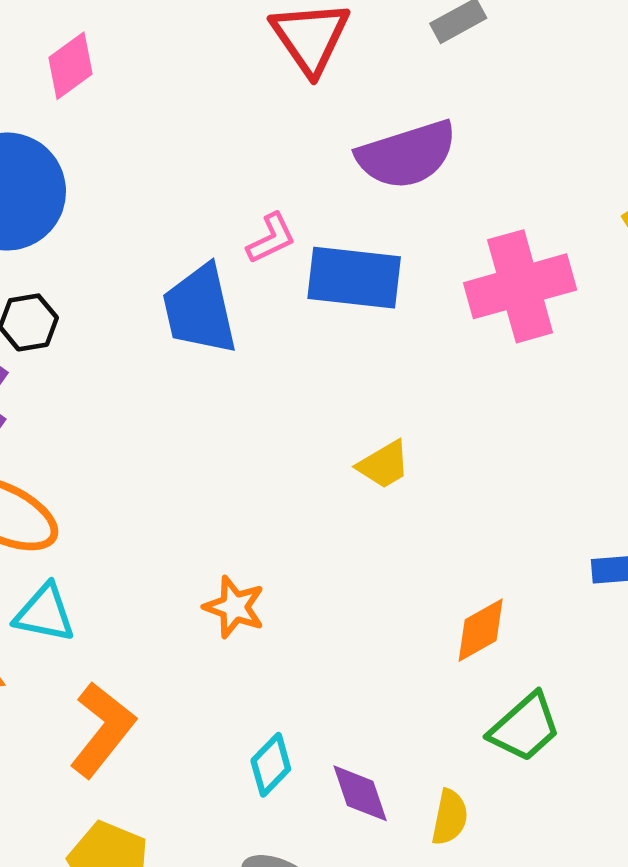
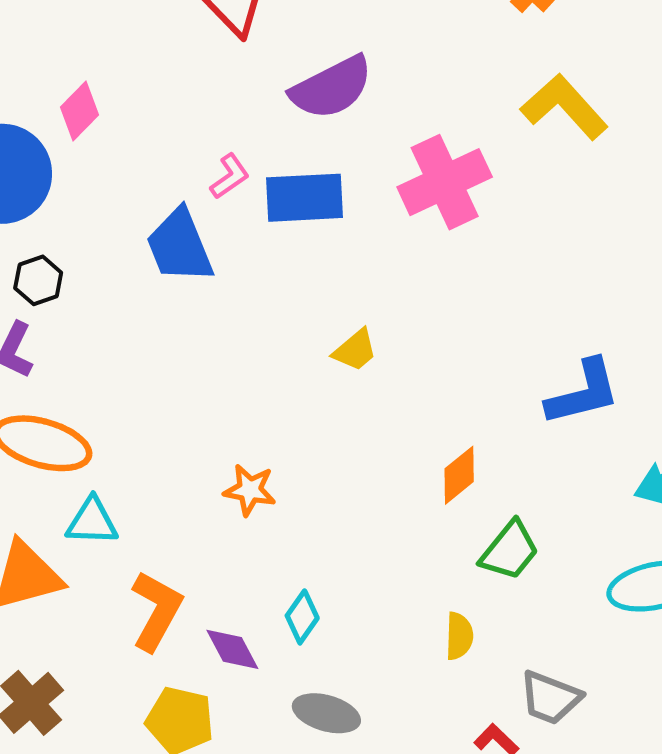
pink diamond: (70, 66) -> (80, 111), moved
purple diamond: (360, 793) -> (232, 649), moved

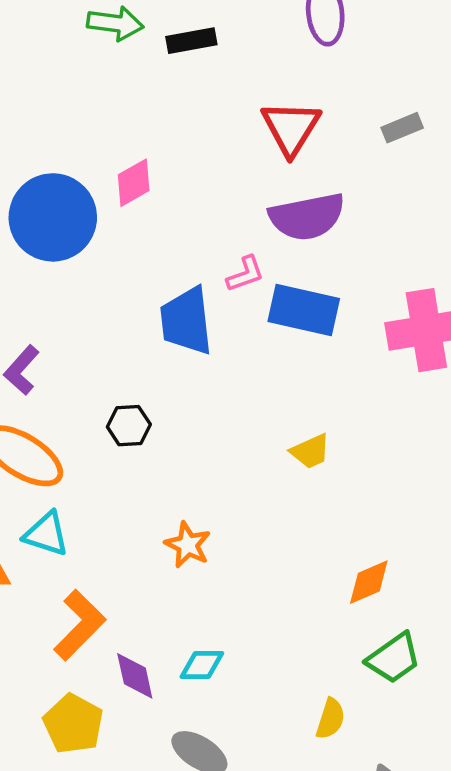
purple semicircle: (332, 88) -> (307, 217), moved
black hexagon: (38, 280) -> (129, 426), moved
cyan diamond: (302, 617) -> (202, 665), turned 39

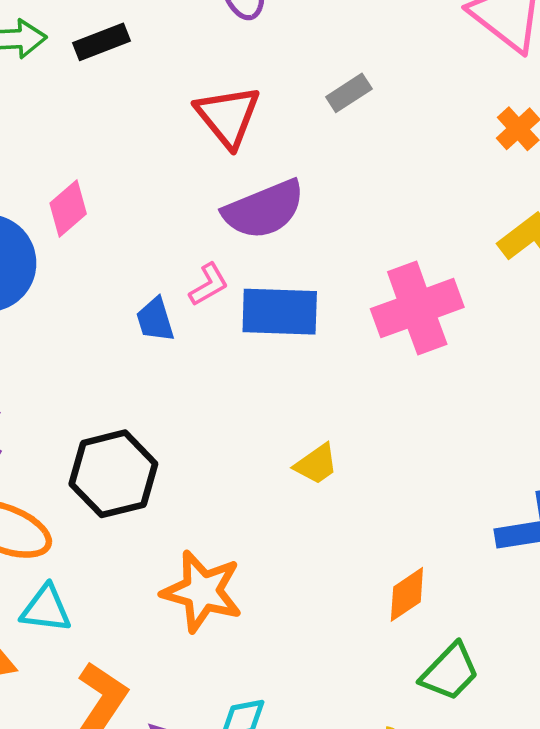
blue trapezoid: (186, 321) -> (155, 320), moved, size x0.6
black hexagon: (129, 426) -> (113, 474), size x1.8
orange star: (188, 545) -> (202, 591), size x1.6

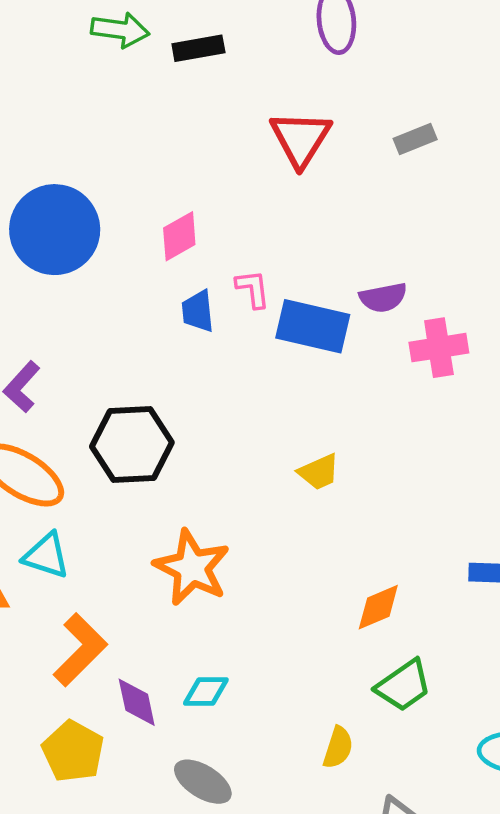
pink diamond: (68, 209) -> (179, 236), moved
purple semicircle: (264, 209) -> (383, 297), moved, size x0.6
pink L-shape: (209, 285) -> (253, 289), turned -78
pink cross: (417, 308) -> (439, 348), size x0.7

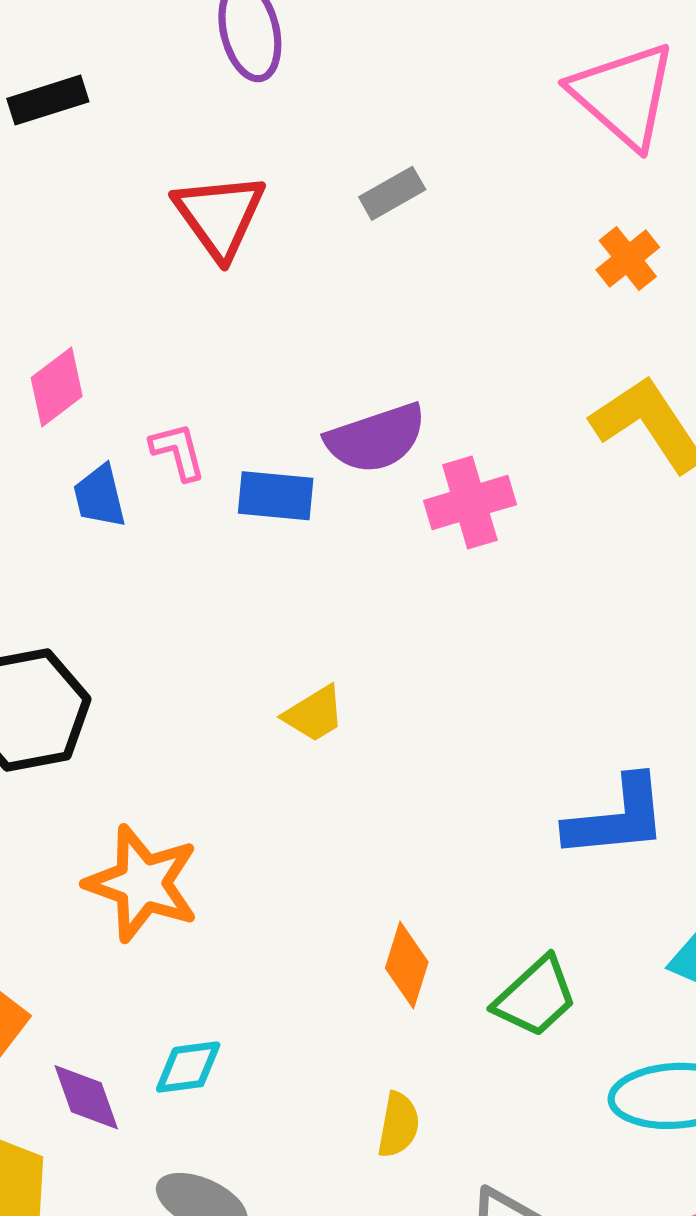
purple semicircle: (383, 297) -> (376, 438), size x1.4
blue rectangle: (313, 326) -> (276, 496), size x0.7
orange diamond: (378, 607) -> (407, 965), moved, turned -42
green trapezoid: (404, 685) -> (535, 997), moved

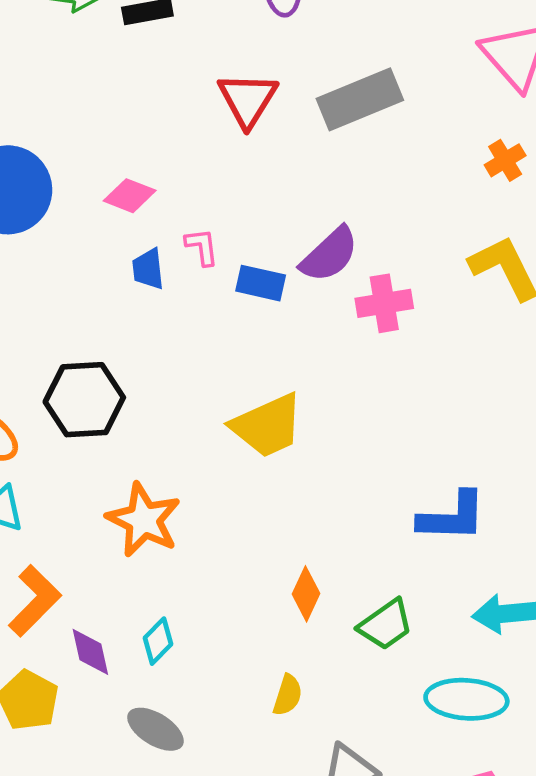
gray rectangle: (392, 193) -> (360, 99), size x2.0
pink diamond: (57, 387) -> (130, 196), turned 51
purple semicircle: (376, 438) -> (329, 255), turned -32
yellow trapezoid: (314, 714) -> (267, 426), size x1.8
cyan diamond: (188, 1067) -> (158, 641), turned -45

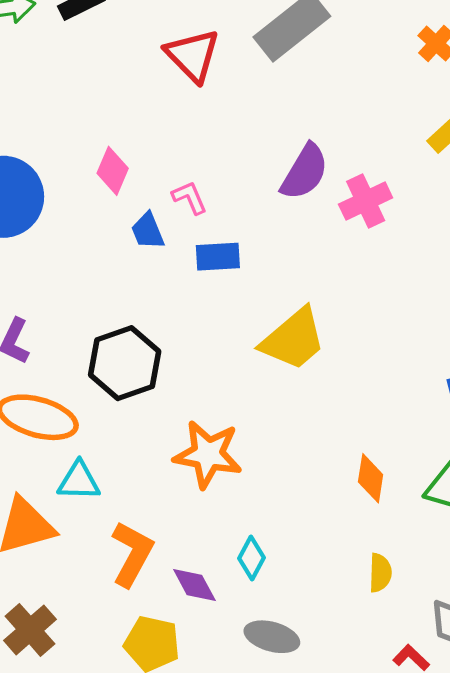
pink diamond: (130, 196) -> (113, 171), turned -72
blue rectangle: (261, 283) -> (218, 257), moved

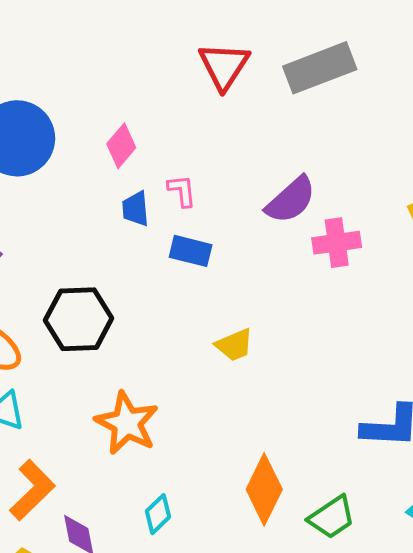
yellow trapezoid: (293, 339) -> (234, 345), size x0.6
orange diamond: (371, 478) -> (264, 489), size x1.5
cyan diamond: (252, 558) -> (158, 514), moved

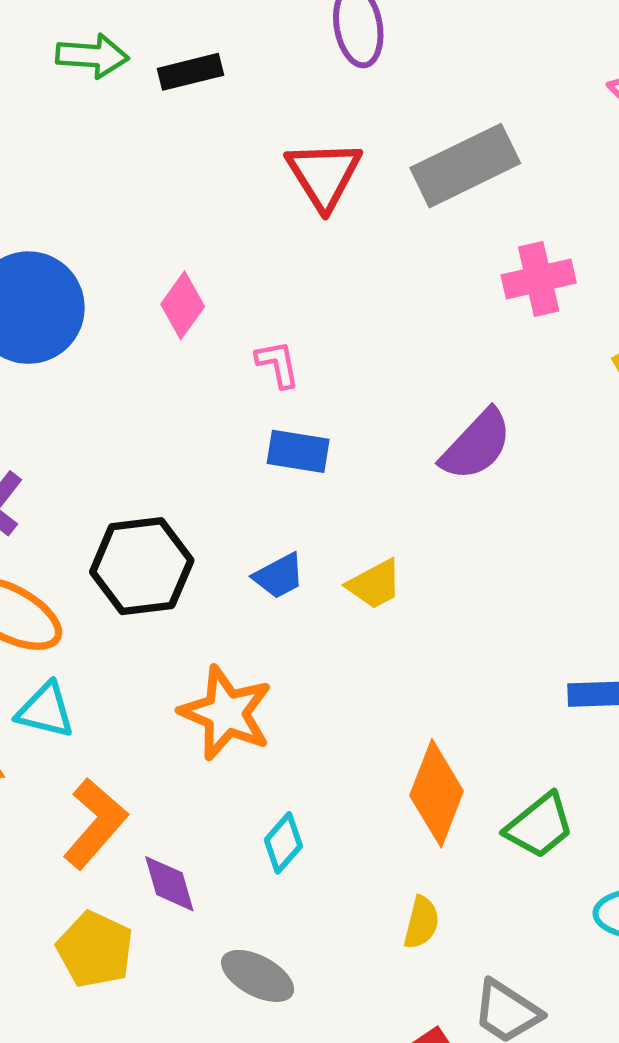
purple semicircle: (291, 200) -> (476, 445), moved
blue trapezoid: (135, 209) -> (279, 576), moved, turned -108
pink cross: (337, 243) -> (539, 279), moved

